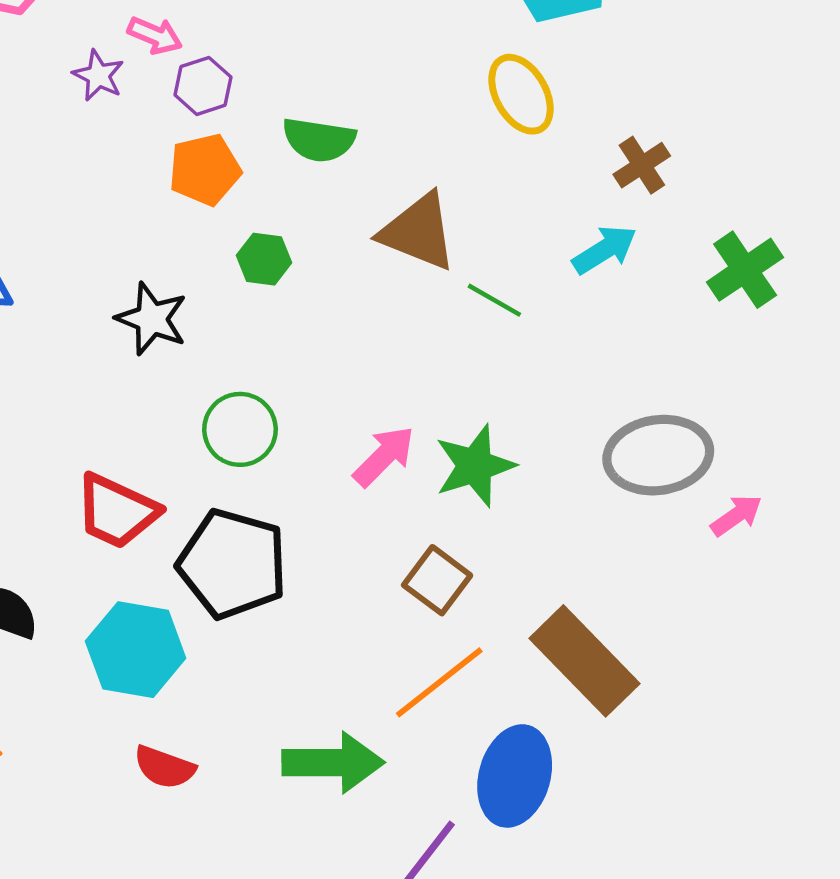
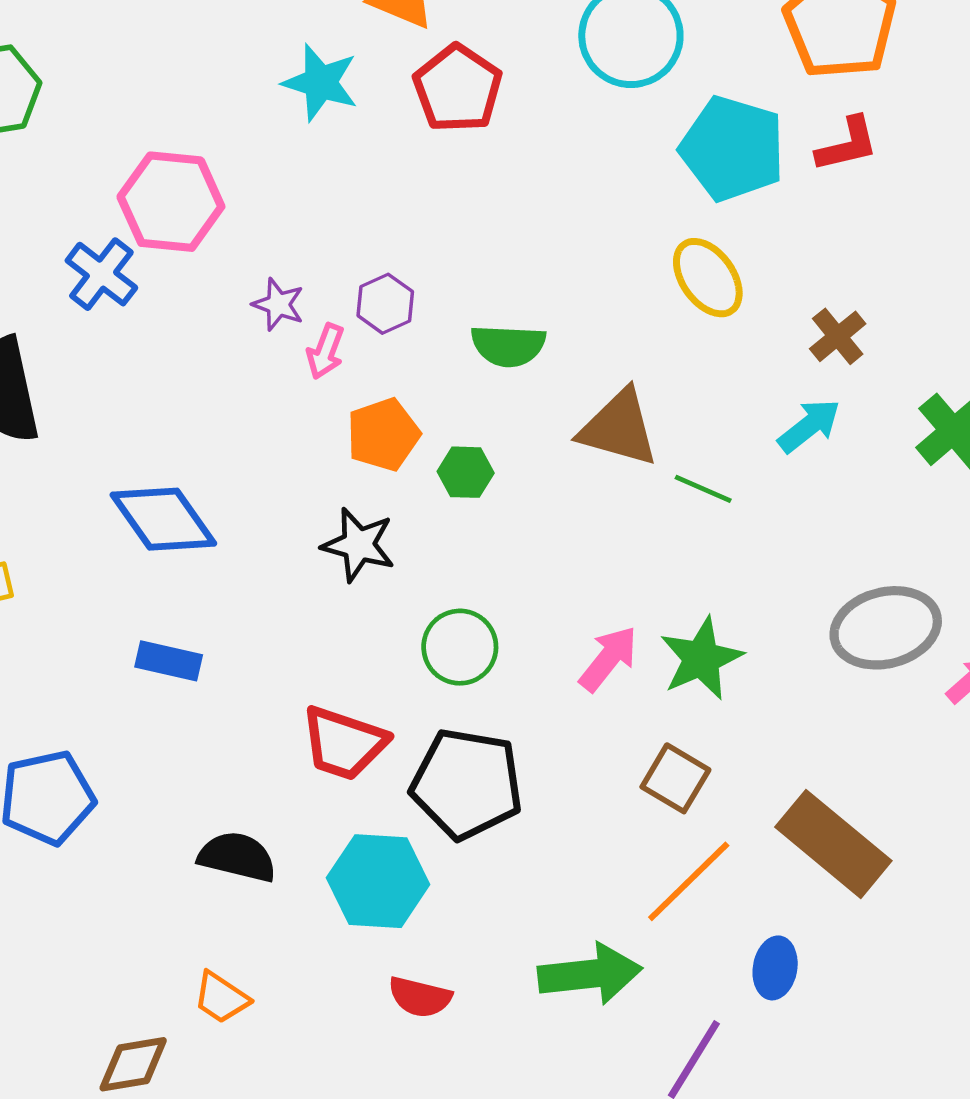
pink arrow: (155, 35) -> (325, 351), moved, turned 94
orange pentagon: (205, 170) -> (383, 435), moved
blue ellipse: (515, 776) -> (775, 968), size x0.6

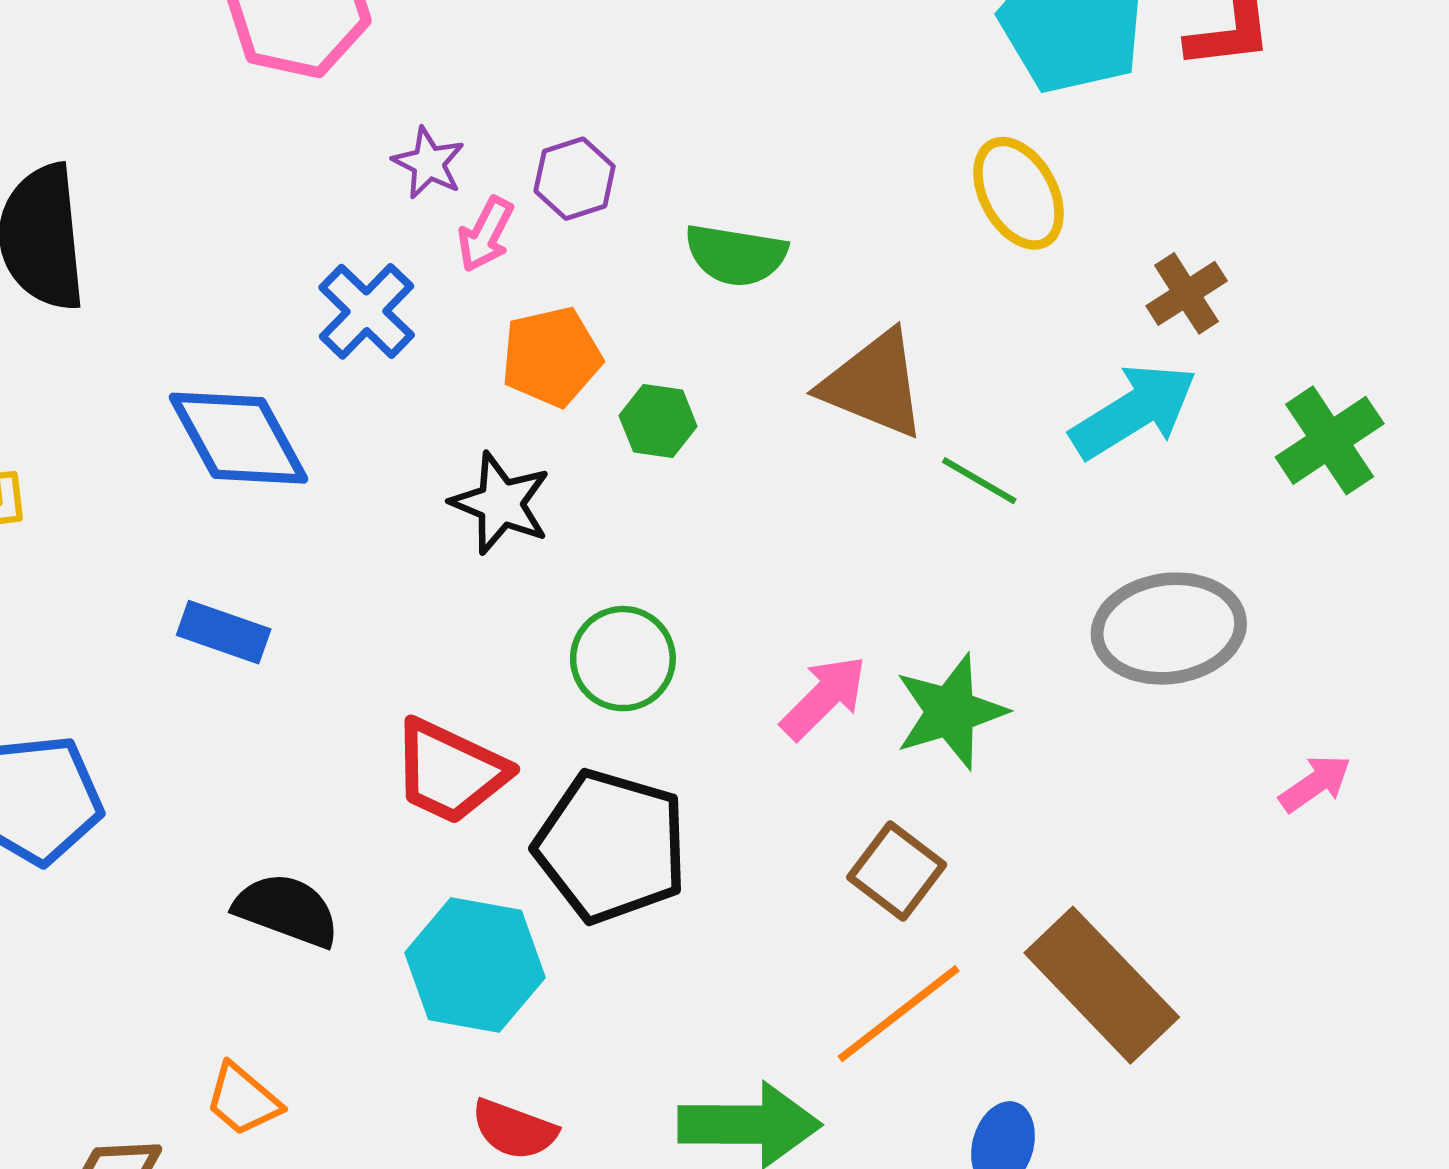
blue cross: (101, 274) -> (367, 311), moved
cyan arrow: (809, 426) -> (1134, 411), size x1.4
gray ellipse: (886, 628) -> (1169, 629), moved

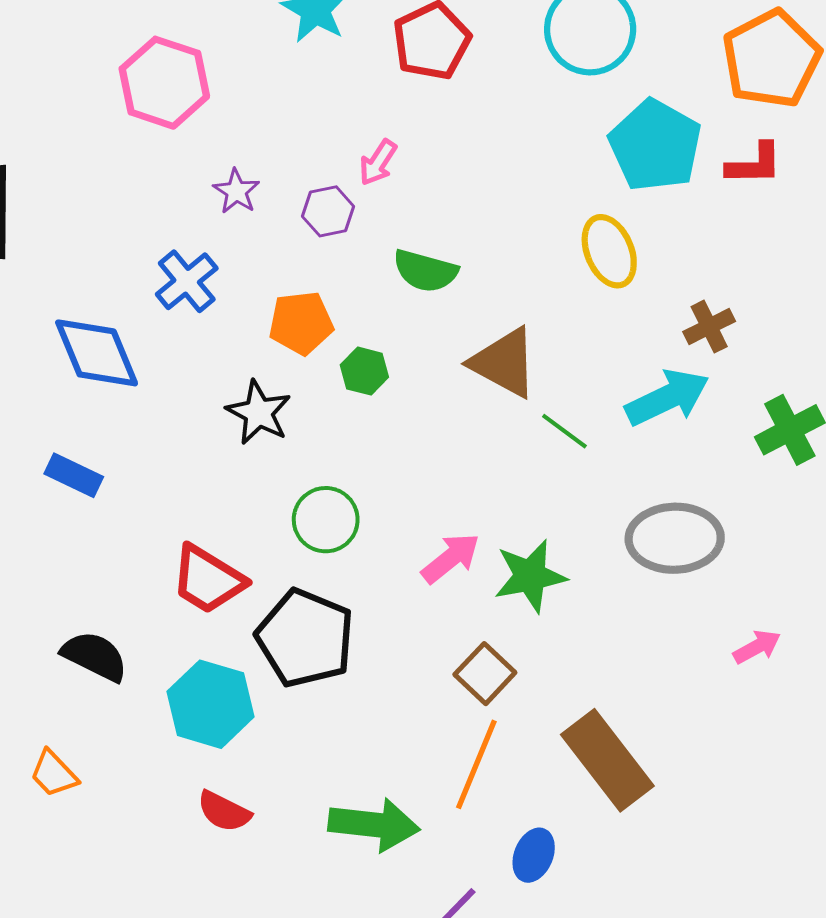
pink arrow: (486, 234) -> (378, 163), moved
orange line: (899, 1014) -> (476, 764), turned -36

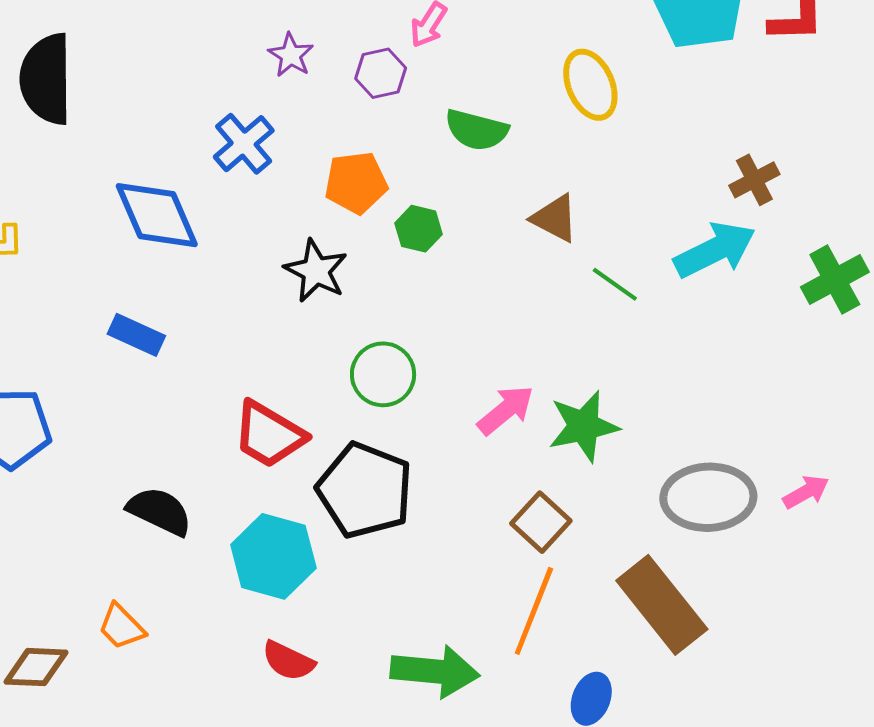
yellow ellipse: (609, 251) -> (590, 85), moved
brown triangle: (504, 363) -> (555, 218), size x0.7
gray ellipse: (675, 538) -> (708, 497), moved

